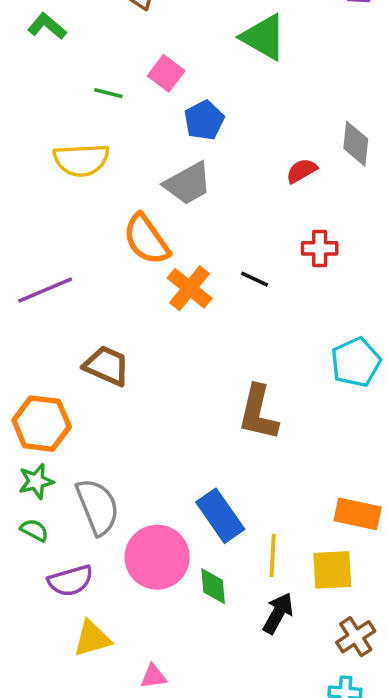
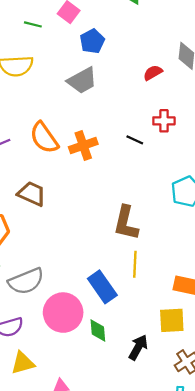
orange semicircle: (146, 239) -> (44, 138), moved
black line: (255, 279) -> (135, 140), moved
orange cross: (190, 288) -> (83, 146), turned 32
gray semicircle: (98, 507) -> (26, 281), turned 90
yellow line: (273, 555) -> (135, 264), moved

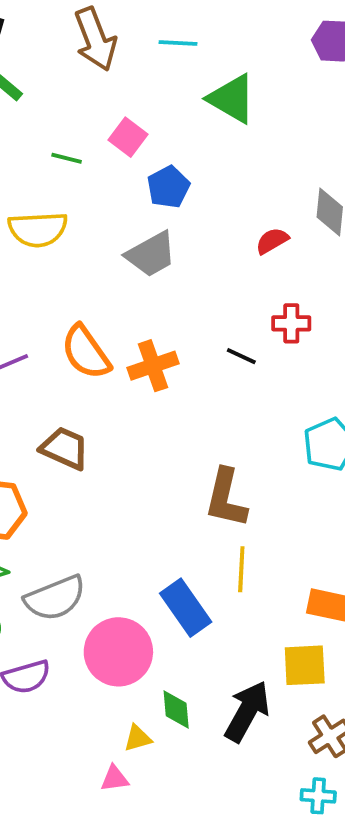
green diamond: (98, 330) -> (176, 709), moved
black arrow: (138, 347) -> (247, 711), size x1.4
yellow triangle: (23, 363) -> (138, 738), moved, size x0.7

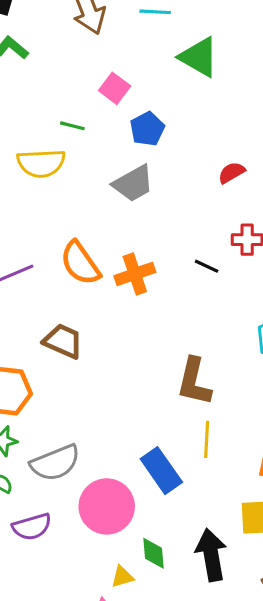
green line: (67, 158) -> (72, 126), moved
black arrow: (247, 711) -> (211, 555), turned -39

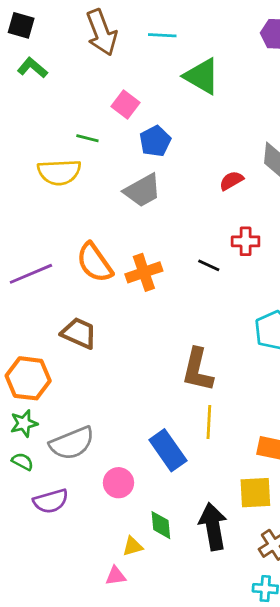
pink circle: (107, 506) -> (118, 483), size x0.6

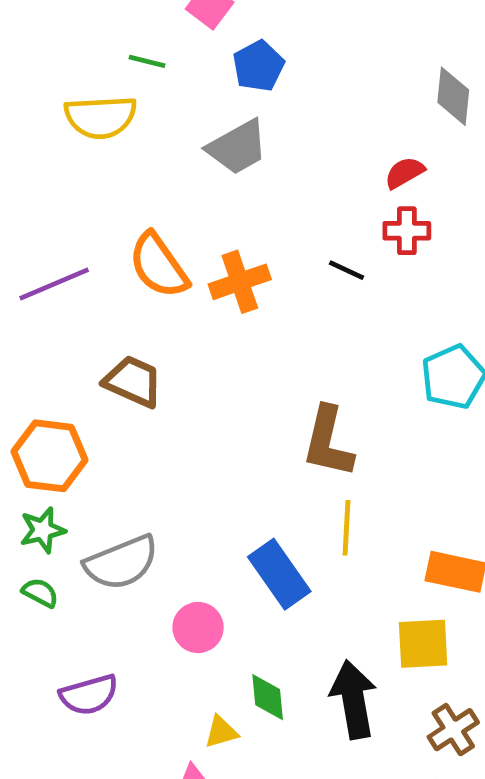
red semicircle: (231, 181) -> (405, 173), moved
purple semicircle: (51, 501) -> (89, 695), moved

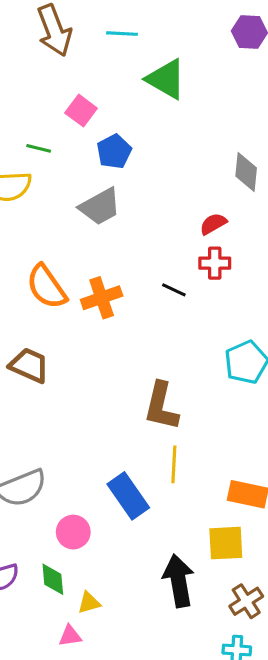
green diamond: (268, 697) -> (53, 579), moved

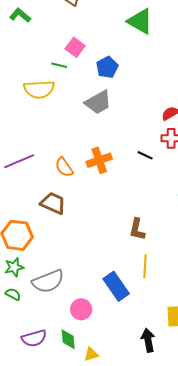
pink square: (81, 111) -> (75, 47), moved
orange semicircle: (47, 287) -> (64, 167), moved, size x0.7
brown L-shape: (161, 406) -> (137, 229), size x0.7
black arrow: (179, 581) -> (148, 340), size x0.7

